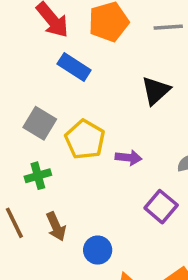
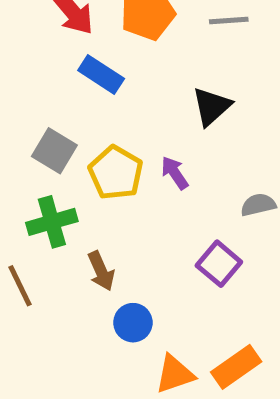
purple arrow: (128, 158) -> (175, 173), moved, turned -130
green cross: (38, 176) -> (52, 222), size x1.4
brown arrow: (56, 226) -> (101, 271), moved

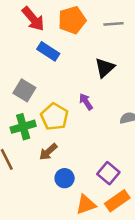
yellow pentagon: (116, 173) -> (55, 117), moved
purple square: (219, 264) -> (108, 173), moved
brown arrow: (101, 271) -> (48, 152), turned 72

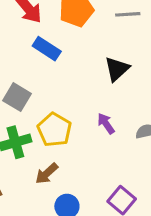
purple arrow: (86, 102) -> (106, 124), moved

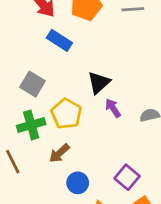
black triangle: (117, 69) -> (99, 83), moved

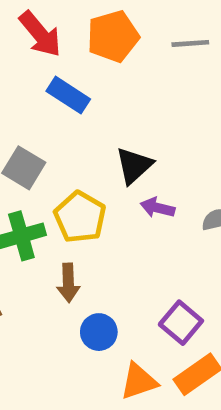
purple arrow: (113, 108) -> (157, 208), turned -42
brown arrow: (59, 153) -> (68, 283), turned -50

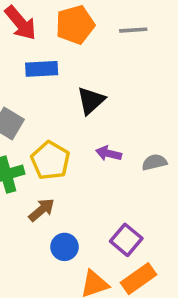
blue rectangle: (68, 95) -> (42, 69), turned -36
black triangle: (134, 165) -> (91, 101), moved
brown arrow: (68, 283) -> (42, 210), turned -128

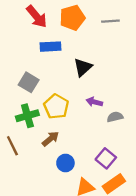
gray semicircle: (154, 162) -> (115, 117), moved

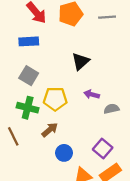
blue rectangle: (50, 47) -> (29, 41), moved
yellow pentagon: (56, 107) -> (55, 99), turned -30
green cross: (27, 116) -> (28, 108), turned 30

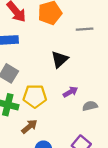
gray line: (107, 17) -> (85, 29), moved
purple arrow: (92, 94) -> (70, 92), turned 136

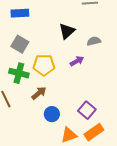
gray semicircle: (90, 106) -> (94, 41), moved

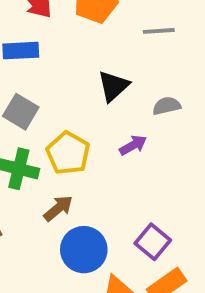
yellow pentagon: (44, 65) -> (68, 153), turned 30
blue circle: (52, 114) -> (84, 250), size x1.5

